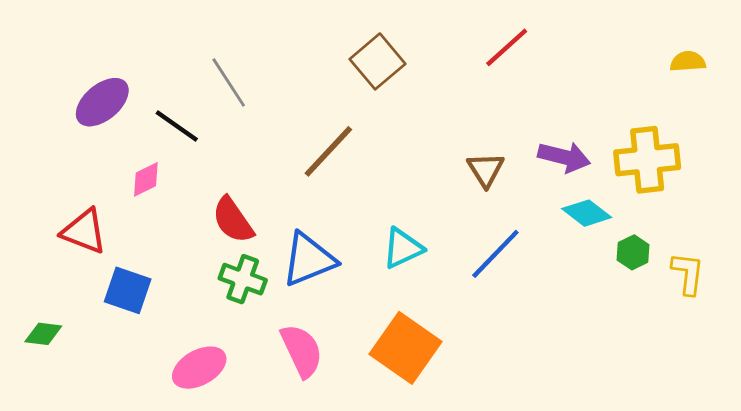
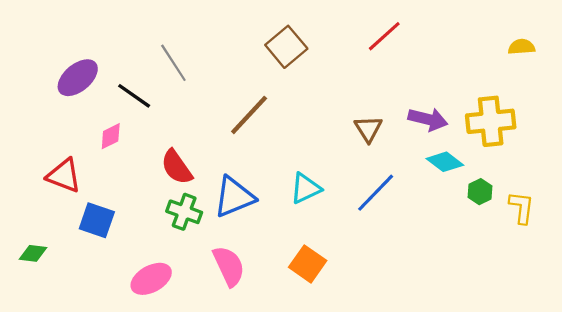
orange square: (406, 348) -> (308, 264), size x0.7

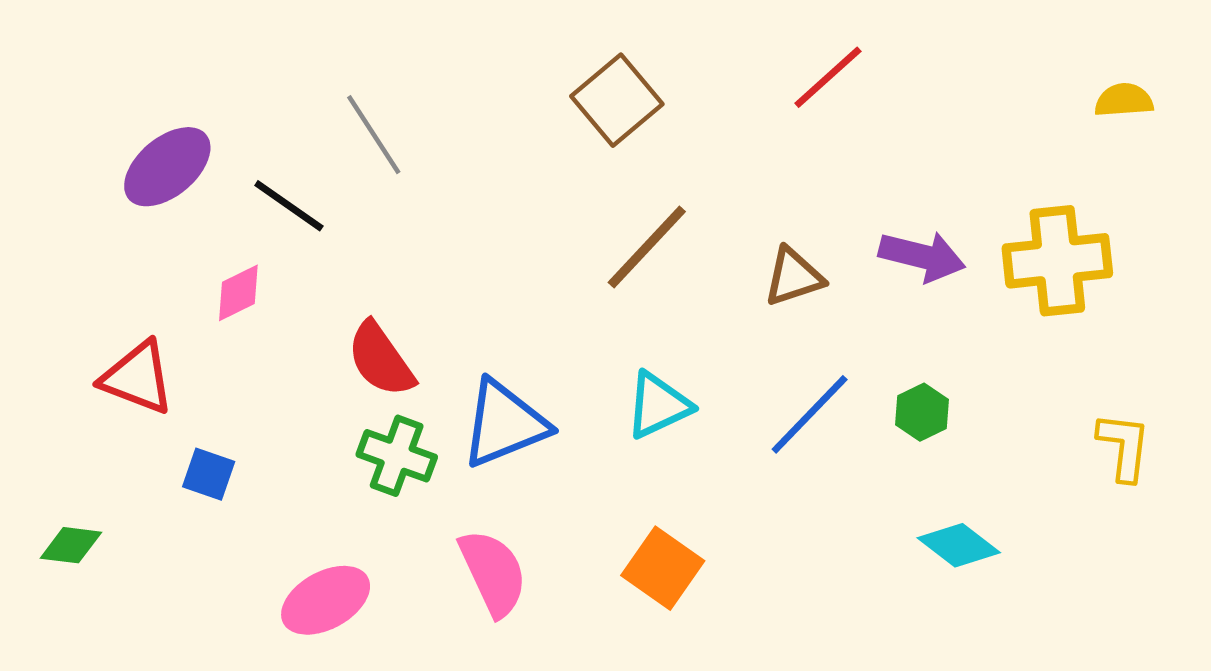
brown line: (249, 115) -> (647, 247), moved
brown triangle: (368, 129) -> (794, 277), turned 44
cyan diamond: (445, 162) -> (959, 545), moved
green hexagon: (480, 192) -> (922, 412), moved
blue square: (97, 220) -> (209, 474), size x0.7

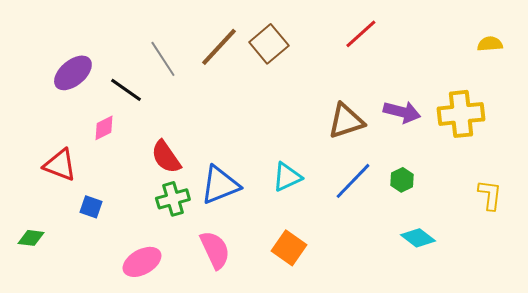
brown line: (647, 247) -> (219, 47), moved
brown triangle: (794, 277) -> (346, 121), size x1.4
green cross: (397, 456) -> (173, 199), turned -36

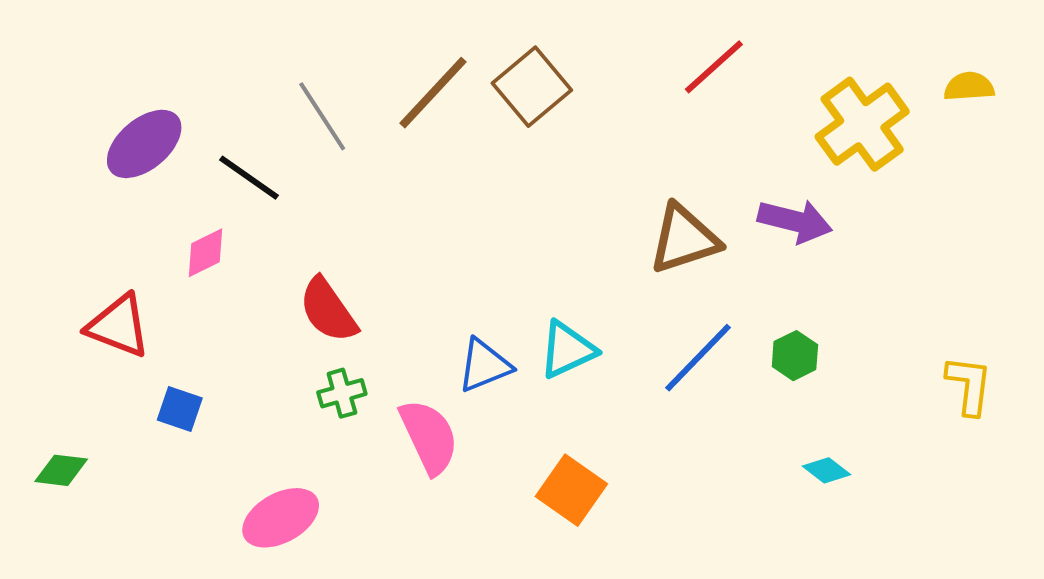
yellow cross: (461, 114) -> (862, 124), moved, turned -30
blue triangle: (220, 185) -> (484, 365), moved, size x0.7
green cross: (173, 199) -> (342, 393), size x0.7
cyan diamond: (418, 238) -> (827, 470), size x0.7
pink semicircle: (215, 250) -> (429, 437), moved

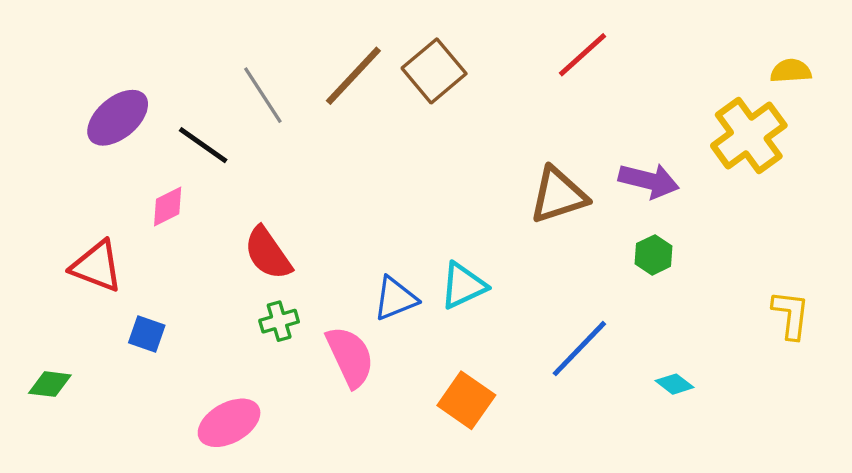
yellow cross: (862, 124) -> (749, 135), moved
green hexagon: (795, 356) -> (654, 255), moved
blue line: (698, 358) -> (579, 349), moved

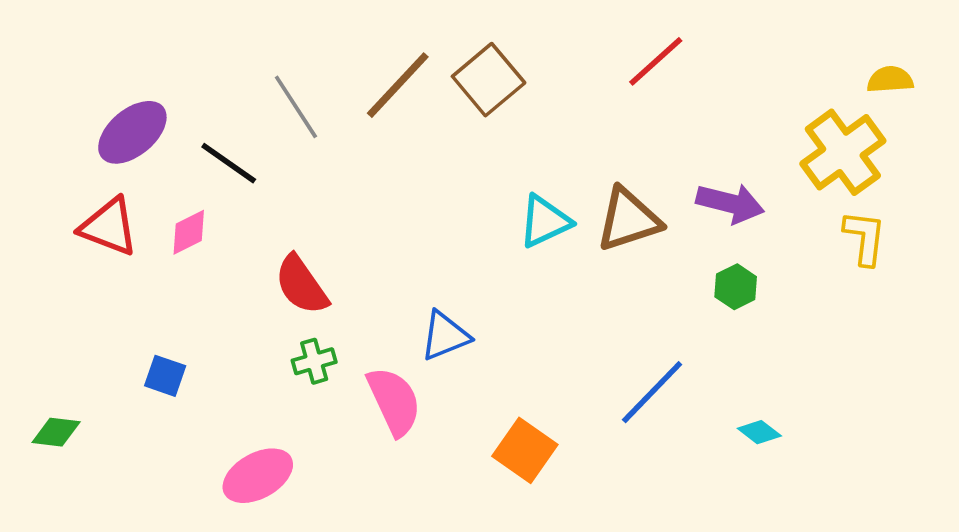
red triangle: (97, 266) -> (109, 227), moved
cyan triangle: (463, 286) -> (545, 221), moved
yellow L-shape: (791, 315) -> (865, 238), moved

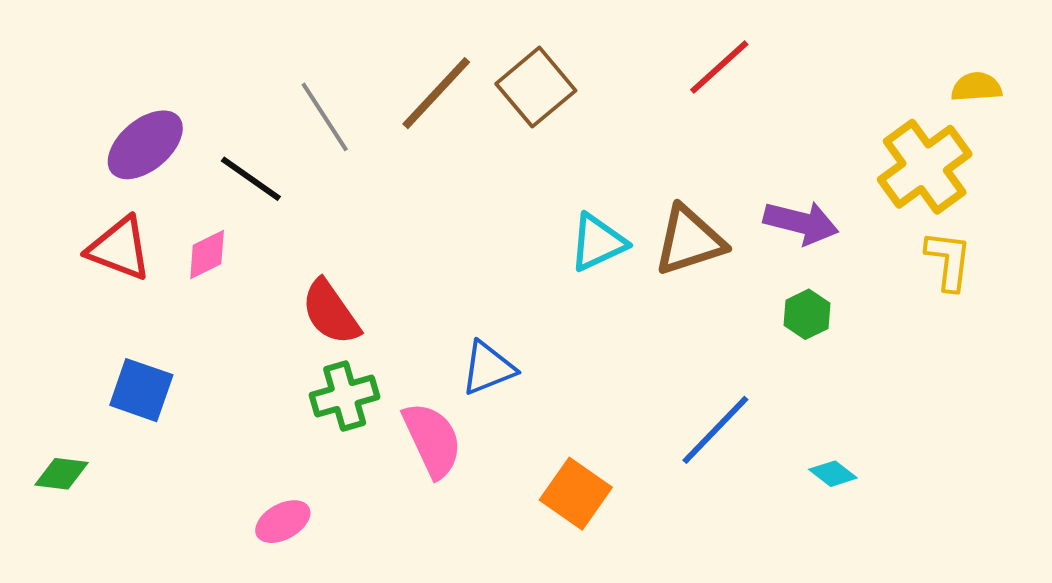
green cross: (314, 361) -> (345, 396), size x1.4
blue square: (165, 376) -> (141, 390), moved, size x1.4
pink ellipse: (258, 476) -> (283, 522), size x0.7

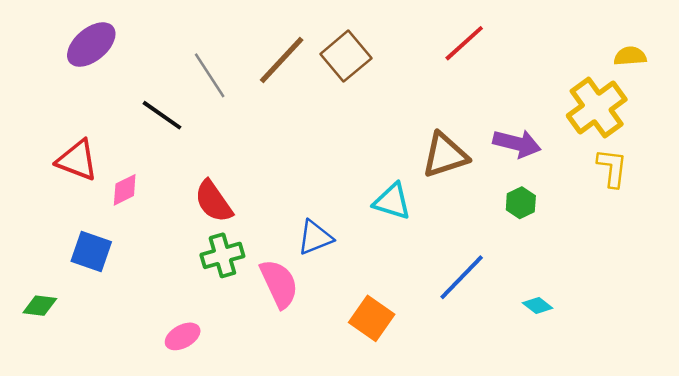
purple ellipse: (145, 145) -> (91, 45), moved
cyan triangle: (598, 243) -> (392, 201), moved, turned 42
pink diamond: (207, 254) -> (125, 190), moved

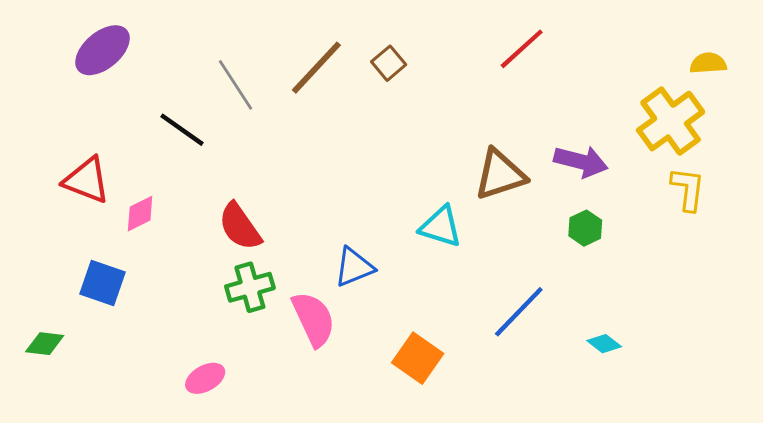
brown square: (346, 56) -> (389, 63), size x0.6

